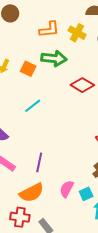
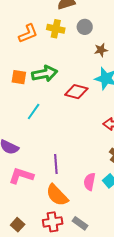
green arrow: (54, 58) -> (45, 74), moved
red diamond: (82, 85) -> (76, 92), moved
orange semicircle: (32, 193) -> (57, 195), turned 90

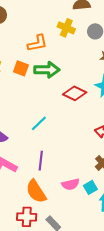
orange L-shape: (28, 34) -> (37, 43), moved
cyan line: (34, 112) -> (39, 123), moved
pink semicircle: (89, 182) -> (71, 184), turned -126

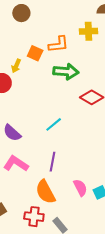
yellow cross: (66, 28) -> (89, 31), turned -30
orange square: (21, 68) -> (35, 53), moved
pink semicircle: (71, 184) -> (80, 188), turned -108

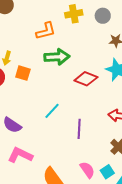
orange square: (35, 53) -> (23, 73), moved
purple line: (53, 162) -> (79, 129), moved

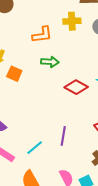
green arrow: (57, 57) -> (50, 62), size x0.7
cyan line: (52, 111) -> (35, 148), moved

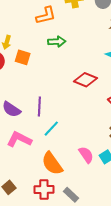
red diamond: (76, 87) -> (86, 80), moved
purple line: (63, 136) -> (39, 106), moved

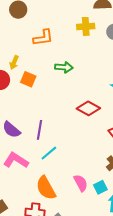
orange L-shape: (46, 16) -> (43, 38), moved

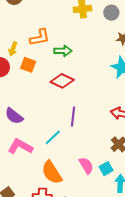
orange L-shape: (43, 38) -> (40, 37), moved
red diamond: (88, 108) -> (62, 81), moved
purple line: (40, 130) -> (73, 117), moved

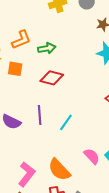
purple line: (73, 117) -> (40, 115), moved
cyan line: (53, 137) -> (66, 122), moved
pink L-shape: (20, 146) -> (27, 174), moved, turned 110

